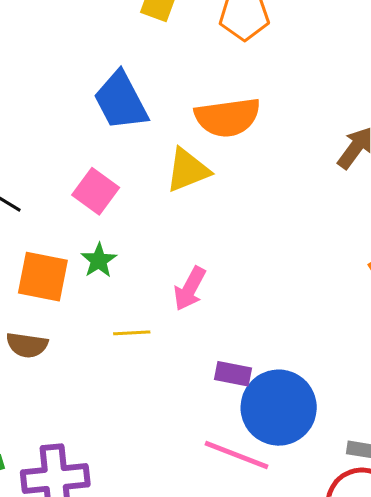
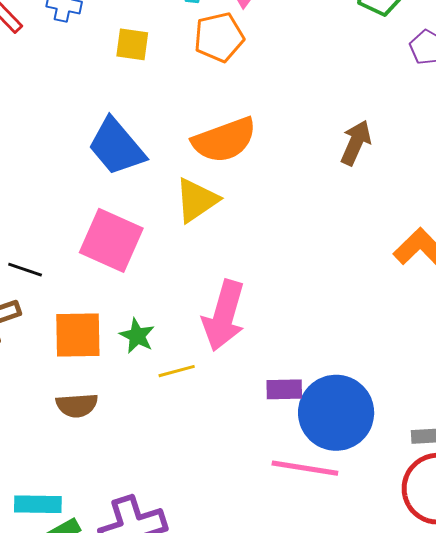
pink square: (96, 191) -> (111, 240), size x1.4
green star: (99, 260) -> (137, 336), moved
pink arrow: (190, 289) -> (224, 316), size x1.5

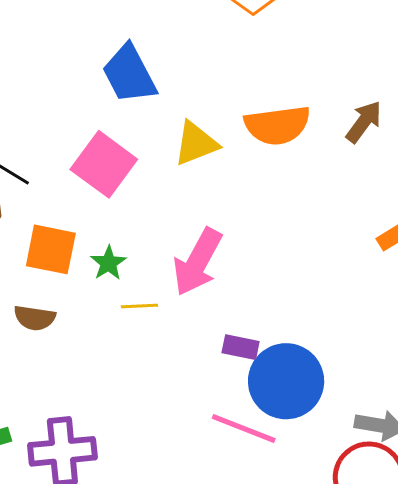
orange semicircle: (224, 140) -> (277, 125), moved

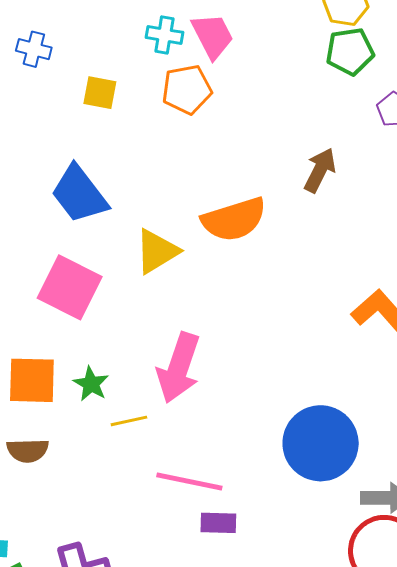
brown arrow: (364, 122) -> (320, 170), moved
purple rectangle: (241, 347) -> (218, 523), moved
blue circle: (286, 381) -> (321, 443), moved
pink line: (244, 429) -> (189, 482), moved

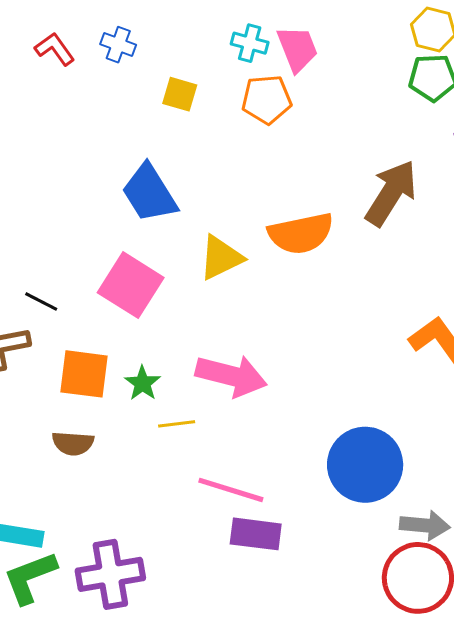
brown arrow: (320, 170) -> (391, 193), size x1.5
pink arrow: (179, 368) -> (231, 376), turned -100
purple rectangle: (218, 523) -> (256, 534), size x1.4

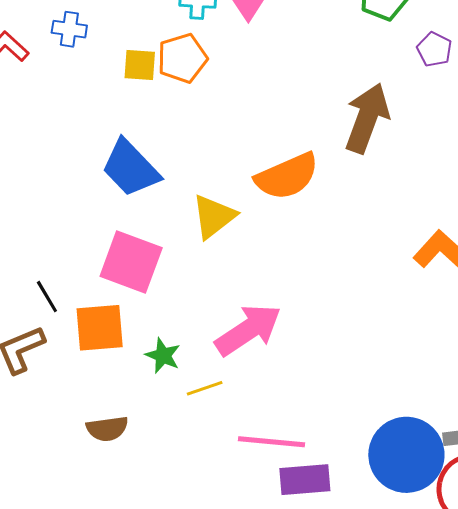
orange pentagon: (267, 100) -> (182, 58), moved
black line: (41, 302) -> (47, 297), turned 44
orange square: (84, 374) -> (100, 328), moved
pink arrow: (231, 376) -> (248, 330), turned -36
blue circle: (365, 465) -> (406, 455), moved

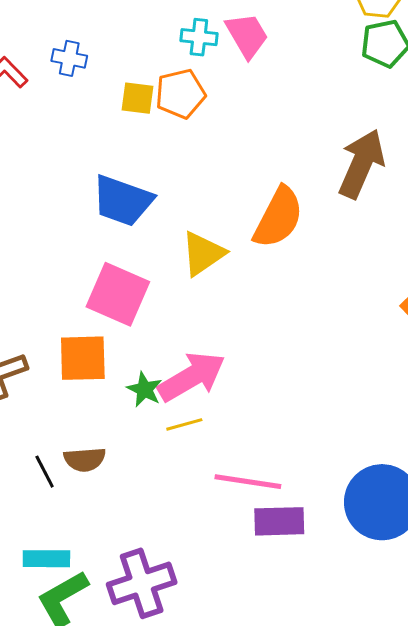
blue trapezoid: (131, 168) -> (123, 201), turned -30
orange semicircle: (287, 176) -> (278, 217), turned -42
black line: (47, 297) -> (45, 472), moved
pink arrow: (248, 330) -> (192, 377), moved

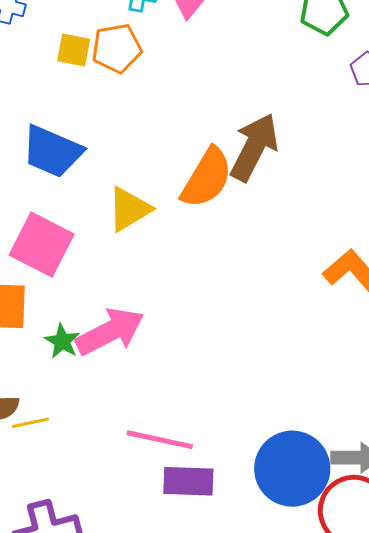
brown arrow: (361, 164) -> (254, 147), moved
yellow line: (184, 424) -> (30, 423), moved

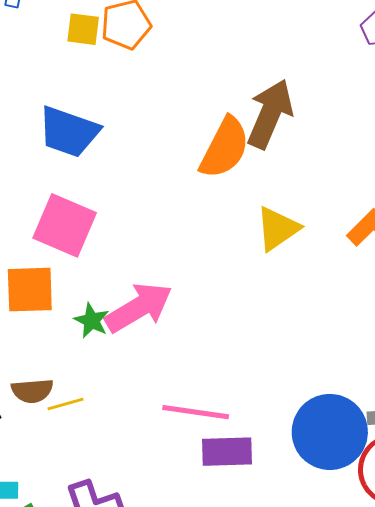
yellow triangle: (129, 209) -> (278, 229), moved

